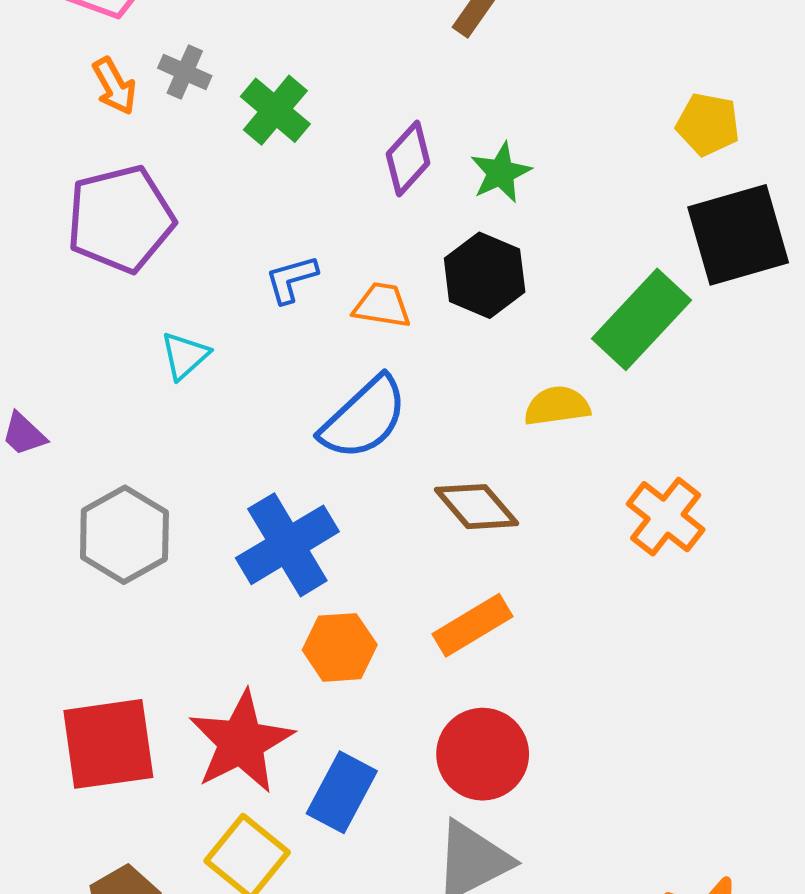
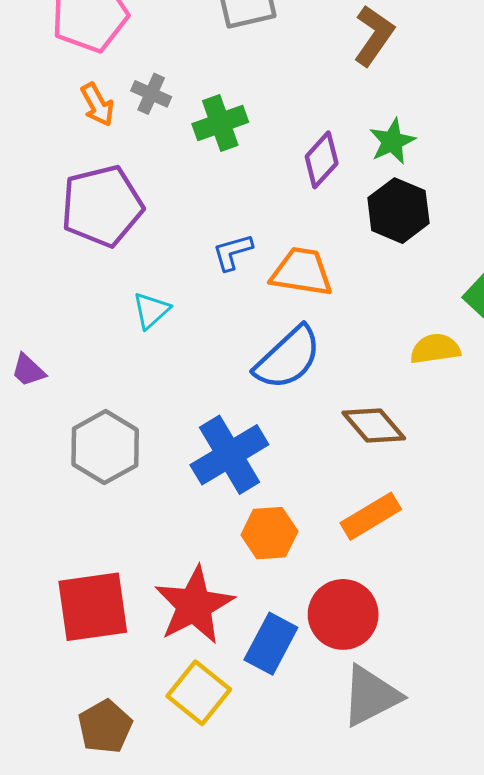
green cross: (275, 110) -> (220, 123), turned 30
green star: (501, 173) -> (392, 141), moved
black hexagon: (485, 275) -> (398, 211), moved
orange trapezoid: (382, 305) -> (302, 272), size x1.4
red circle: (483, 754) -> (343, 614), moved

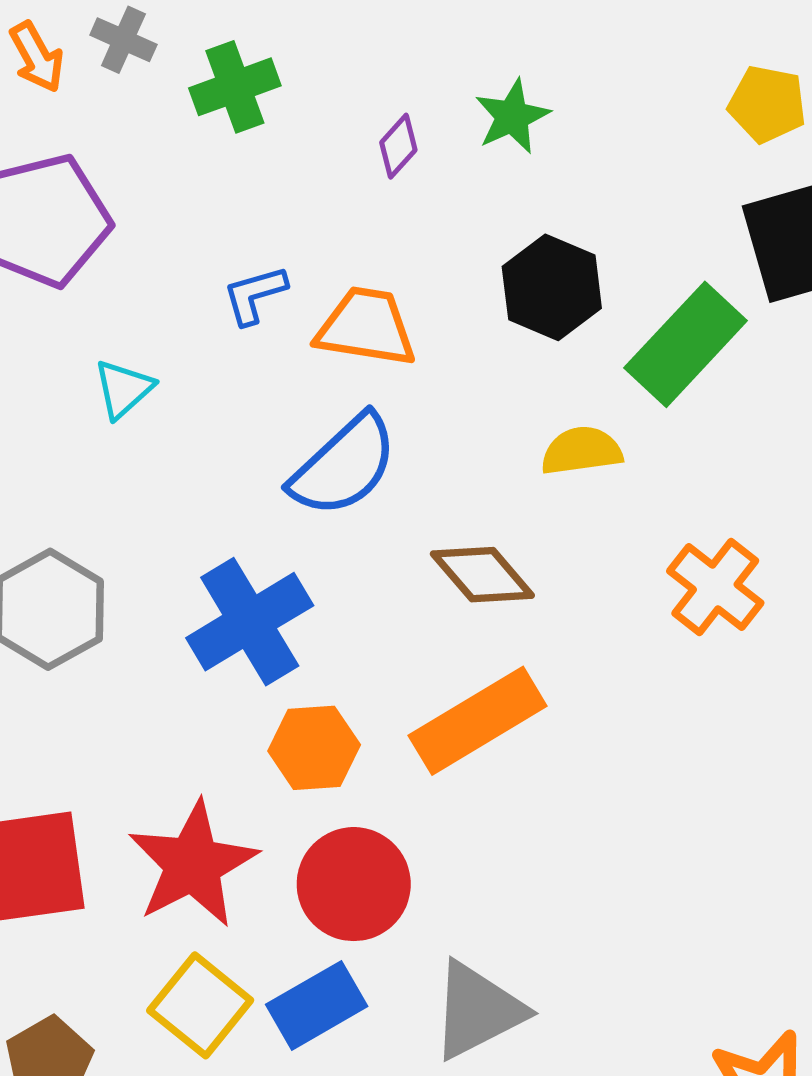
purple diamond: (322, 160) -> (398, 146), size x0.7
black hexagon: (398, 211) -> (552, 287), moved
orange rectangle: (371, 516) -> (478, 721), size x1.4
red circle: (343, 614) -> (354, 884), moved
blue rectangle: (271, 644) -> (317, 1005), moved, turned 32

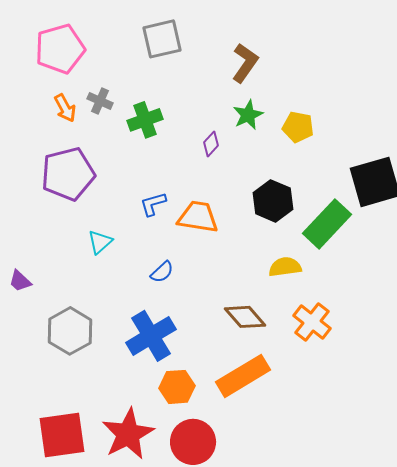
yellow pentagon: (767, 104) -> (298, 127), moved
green star: (512, 117) -> (248, 115), moved
blue semicircle: (344, 466) -> (162, 272), moved, size x0.5
orange cross: (715, 587) -> (312, 322), moved

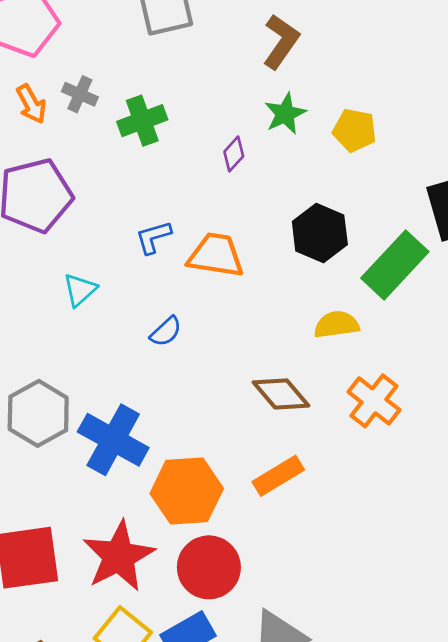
blue cross: (151, 336) -> (113, 440), moved, turned -30
orange rectangle: (243, 376) -> (278, 476), size x0.7
orange hexagon: (177, 387) -> (187, 491), size x1.4

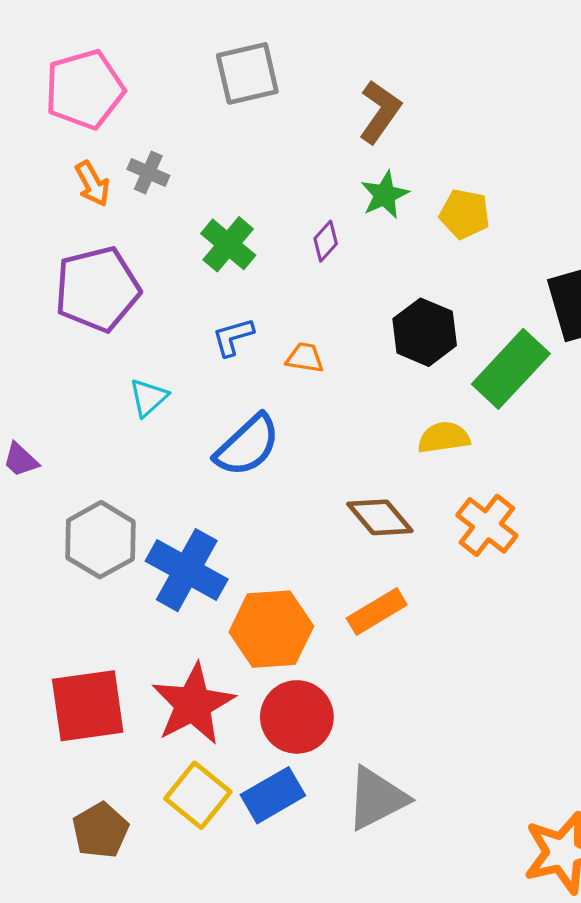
green cross: (142, 121) -> (228, 244), moved, turned -30
orange trapezoid: (216, 255) -> (305, 358), size x0.6
blue semicircle: (166, 332) -> (247, 446), size x1.8

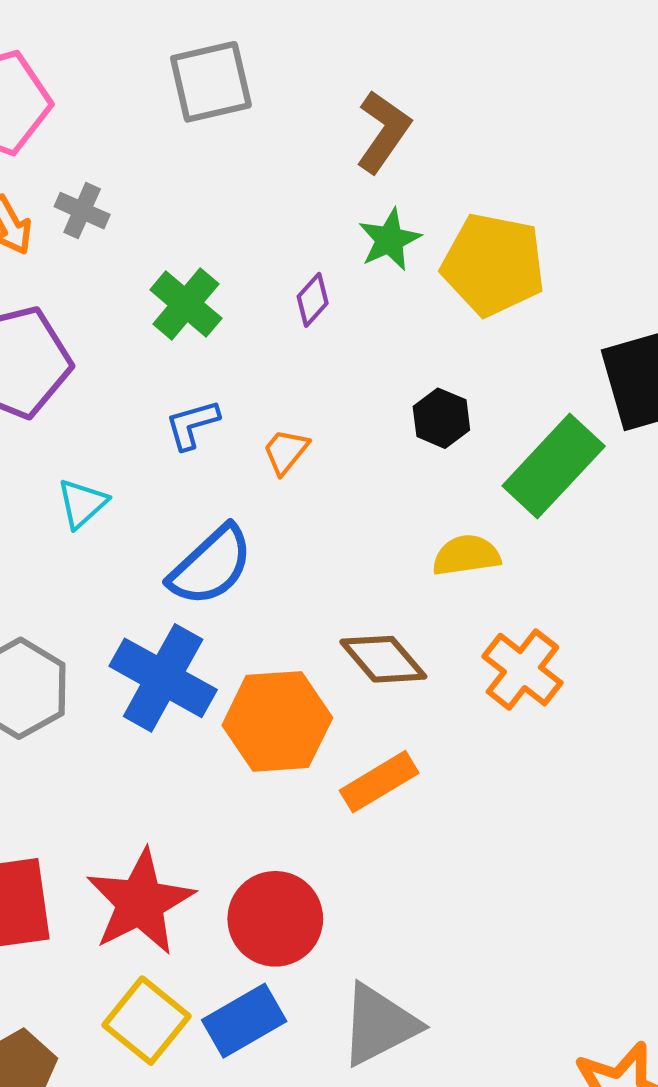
yellow pentagon: (465, 214) -> (493, 265), size x1.6
black hexagon: (425, 332) -> (441, 418), size x0.7
orange trapezoid: (305, 358) -> (286, 451), turned -60
blue cross: (187, 570) -> (163, 678), moved
orange hexagon: (271, 629) -> (277, 721), moved

